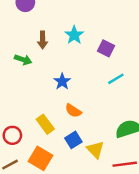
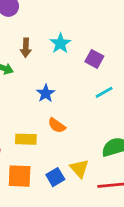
yellow rectangle: (45, 124) -> (26, 139), turned -54
blue square: (73, 140) -> (55, 177), moved
orange square: (40, 158) -> (20, 176), turned -30

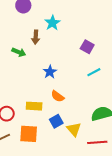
cyan star: (60, 43) -> (52, 23), moved
blue square: (55, 177) -> (56, 121), moved

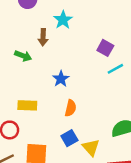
cyan line: (94, 72) -> (115, 69), moved
orange semicircle: (58, 96) -> (71, 108), turned -112
yellow rectangle: (34, 106) -> (27, 105), moved

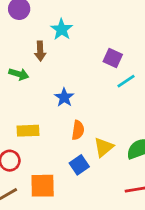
yellow triangle: (91, 147) -> (104, 147), moved, turned 36

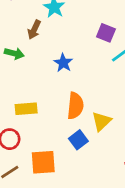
brown arrow: (40, 51) -> (34, 30), turned 30
blue star: (64, 97) -> (63, 63), moved
orange semicircle: (78, 130) -> (75, 106), size x1.4

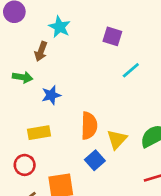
purple square: (106, 33) -> (112, 36), moved
blue star: (63, 63) -> (51, 95), moved, turned 30

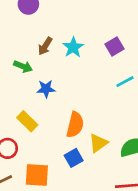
cyan star: (60, 27) -> (73, 47), moved
purple square: (112, 36) -> (114, 46), turned 30
yellow rectangle: (39, 133) -> (27, 121), turned 42

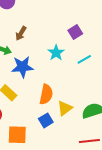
cyan star: (73, 47) -> (56, 53), moved
blue star: (46, 89) -> (22, 67), size x1.5

